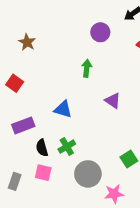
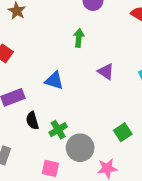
green cross: (67, 147) -> (58, 130), moved
pink square: (43, 173) -> (50, 168), moved

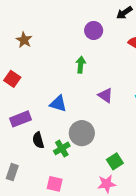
green square: (123, 132) -> (115, 161), moved
gray circle: (80, 148) -> (82, 133), moved

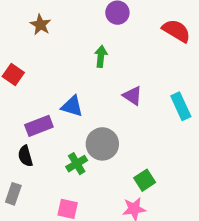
brown star: (24, 40) -> (40, 25), moved
purple rectangle: (20, 119) -> (39, 126), moved
black semicircle: (38, 140) -> (25, 156), moved

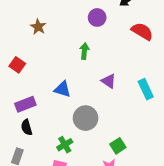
purple rectangle: (39, 126) -> (25, 104), moved
green cross: (77, 164) -> (65, 145), moved

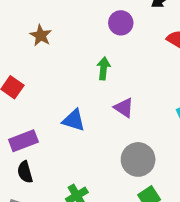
purple triangle: (109, 81) -> (124, 108), moved
gray circle: (86, 118) -> (138, 159), moved

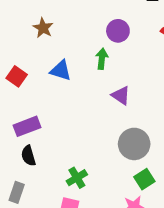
purple circle: (121, 23) -> (118, 31), moved
blue triangle: (74, 120) -> (61, 70), moved

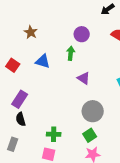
purple rectangle: (27, 126) -> (20, 99), turned -36
green cross: (77, 178) -> (54, 134), turned 32
green square: (144, 179) -> (90, 135), moved

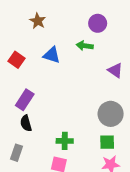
green arrow: (71, 53) -> (85, 46), turned -88
purple triangle: (84, 78) -> (115, 70), moved
green square: (90, 135) -> (107, 142), turned 32

